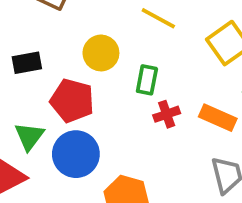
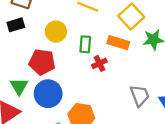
black rectangle: (27, 63) -> (16, 25), moved
orange rectangle: (218, 118) -> (118, 43), moved

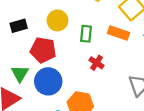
black rectangle: (16, 25) -> (19, 26), moved
red cross: (99, 63) -> (96, 63), moved, turned -32

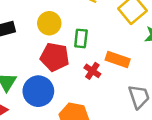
orange rectangle: (118, 33) -> (118, 60), moved
red pentagon: (43, 50) -> (55, 57), moved

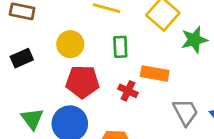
green rectangle: (81, 38) -> (120, 47), moved

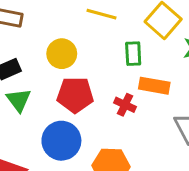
green rectangle: (120, 47) -> (133, 54), moved
green triangle: (32, 119) -> (19, 100), moved

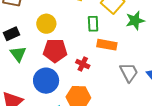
red cross: (125, 105) -> (83, 64), moved

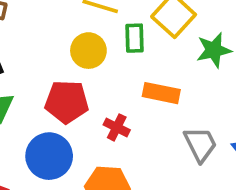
yellow circle: (46, 24) -> (88, 51), moved
green rectangle: (93, 24) -> (135, 38), moved

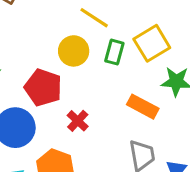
orange rectangle: (161, 93) -> (143, 107), moved

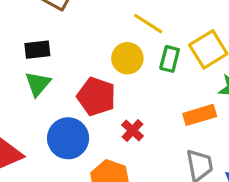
orange rectangle: (143, 107) -> (200, 115), turned -44

